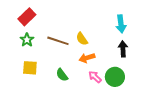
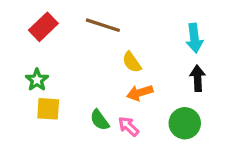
green star: (27, 40) -> (37, 80), moved
brown line: (58, 41) -> (103, 25), moved
pink arrow: (95, 77) -> (129, 126), moved

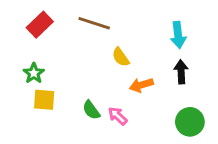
orange arrow: (140, 93) -> (141, 85), moved
green circle: (185, 123) -> (190, 122), moved

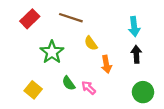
green star: (34, 73) -> (52, 52), moved, size x1.5
orange arrow: (141, 85) -> (106, 64), turned -84
yellow square: (44, 100) -> (33, 90), moved, turned 35

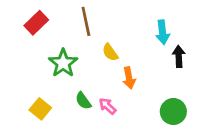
brown line: (71, 18) -> (86, 21), turned 60
black arrow: (136, 54) -> (179, 56), moved

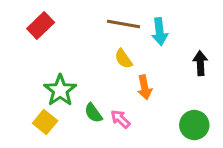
brown line: (86, 21) -> (123, 24), moved, turned -68
cyan arrow: (163, 32) -> (160, 32), moved
green star: (63, 63) -> (60, 90), moved

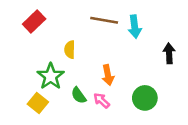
yellow semicircle: (123, 59) -> (70, 50), moved, turned 36
orange arrow: (145, 87) -> (108, 75), moved
green circle: (194, 125) -> (145, 98), moved

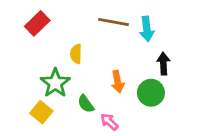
black arrow: (169, 53) -> (163, 64), moved
green circle: (145, 98) -> (151, 93), moved
pink arrow: (102, 101) -> (109, 122), moved

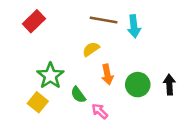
yellow semicircle: (76, 54) -> (91, 49), moved, turned 54
black arrow: (163, 64) -> (169, 85), moved

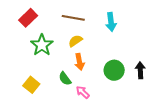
brown line: (104, 20) -> (73, 18), moved
orange arrow: (107, 74) -> (80, 62), moved
green star: (50, 76) -> (42, 45), moved

